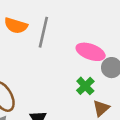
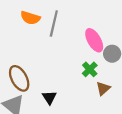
pink ellipse: (91, 52) -> (94, 40), turned 40

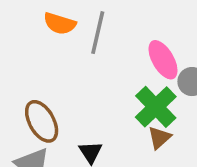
green cross: (90, 69) -> (156, 107), size x1.6
brown triangle: (103, 88) -> (159, 138), moved

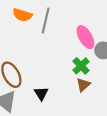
green cross: (156, 107) -> (81, 66), size x0.7

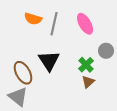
pink ellipse: (85, 37) -> (85, 24), moved
black triangle: (41, 94) -> (49, 61), moved, size x1.6

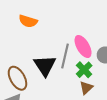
gray line: (54, 24) -> (65, 56), moved
pink ellipse: (85, 24) -> (83, 47), moved

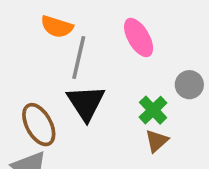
pink ellipse: (83, 47) -> (139, 38), moved
gray line: (65, 56) -> (79, 57), moved

